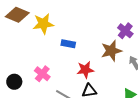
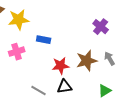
brown star: (111, 51) -> (87, 61), moved
pink cross: (42, 74) -> (17, 52), moved, turned 35

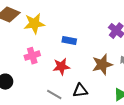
blue rectangle: (44, 40) -> (69, 41), moved
red star: (61, 66) -> (61, 67), moved

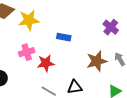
red star: (61, 67) -> (46, 63), moved

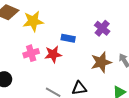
purple cross: (111, 27) -> (102, 28), moved
red star: (46, 63) -> (53, 54), moved

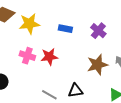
blue rectangle: (68, 38) -> (65, 29), moved
pink cross: (31, 53) -> (27, 56), turned 35

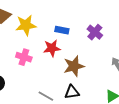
red star: (49, 57) -> (52, 48), moved
brown star: (97, 65) -> (74, 66), moved

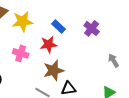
blue rectangle: (62, 30) -> (59, 26), turned 32
brown star: (74, 66) -> (54, 70), moved

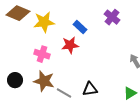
purple cross: (92, 28) -> (112, 17), moved
brown star: (54, 70) -> (44, 81), moved, turned 30

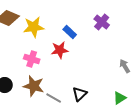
black triangle: (90, 89) -> (80, 94), turned -35

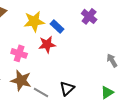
yellow star: (34, 27) -> (34, 21), moved

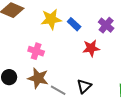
purple cross: (89, 16) -> (106, 25), moved
red star: (47, 44) -> (91, 48), moved

